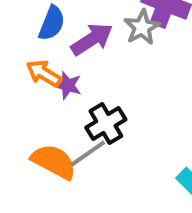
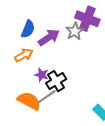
orange arrow: (44, 73) -> (24, 55), turned 120
purple star: (68, 85) -> (42, 75), moved

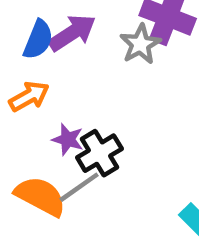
purple arrow: (49, 37) -> (72, 33), moved

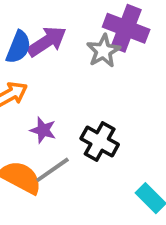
black cross: (99, 153) -> (100, 142), moved, turned -30

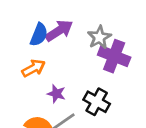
purple cross: (126, 28) -> (114, 56), moved

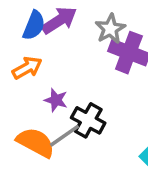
black cross: (97, 102) -> (88, 120), moved

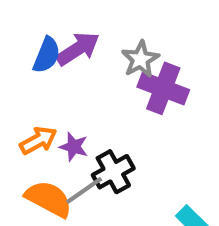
orange arrow: (27, 68) -> (38, 140), moved
black cross: (88, 120) -> (113, 172), turned 32

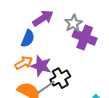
blue semicircle: (47, 55) -> (28, 38), moved
purple star: (74, 147) -> (41, 66), size x1.5

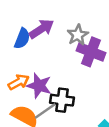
blue semicircle: (28, 38) -> (22, 39), moved
black cross: (60, 78) -> (62, 100), turned 36

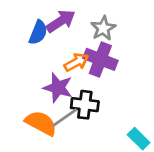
purple cross: (91, 52) -> (100, 59), moved
orange arrow: (19, 82) -> (76, 62), moved

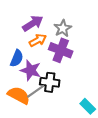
blue semicircle: (38, 32) -> (17, 58), moved
orange arrow: (76, 62) -> (38, 40), moved

